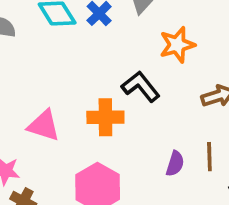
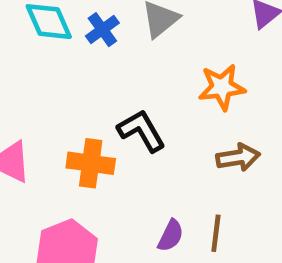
orange star: (177, 45) -> (222, 87), moved

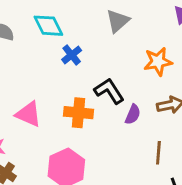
blue cross: (102, 30) -> (72, 55), moved
purple semicircle: (171, 236) -> (133, 114), moved

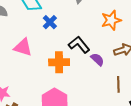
pink triangle: (28, 114) -> (23, 47), moved
purple semicircle: (133, 114) -> (97, 59), turned -64

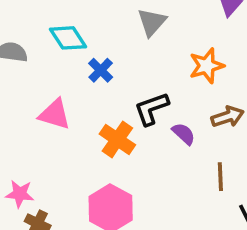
black L-shape: (79, 45) -> (152, 109), turned -70
orange cross: (59, 62) -> (117, 139), turned 36

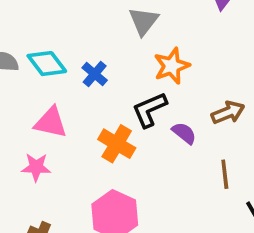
cyan diamond: (68, 38) -> (47, 64), moved
orange star: (207, 66) -> (172, 66), moved
pink star: (20, 194) -> (36, 167), moved

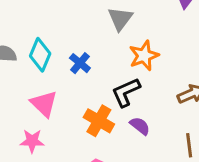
cyan diamond: (47, 64) -> (40, 55), turned 60
pink triangle: (51, 123) -> (44, 104), turned 32
purple semicircle: (184, 133) -> (140, 126), moved

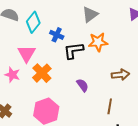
blue cross: (80, 63) -> (57, 35), turned -32
black L-shape: (126, 92) -> (74, 50), moved
orange cross: (99, 121) -> (42, 73), moved

